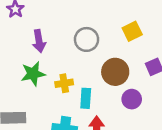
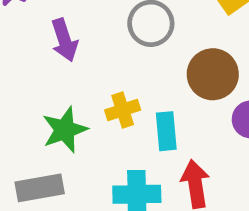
green star: (33, 74) -> (65, 130), moved

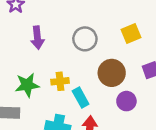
cyan rectangle: (166, 131) -> (81, 98), turned -36

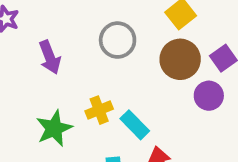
brown circle: (112, 73) -> (180, 59), moved
purple circle: (126, 101) -> (209, 96), moved

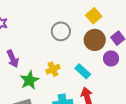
purple arrow: (50, 57) -> (13, 59), moved
cyan rectangle: (135, 125) -> (83, 71), moved

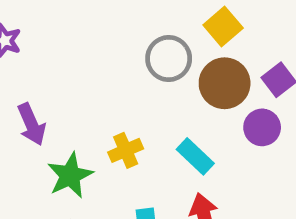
gray circle: (61, 31) -> (169, 58), moved

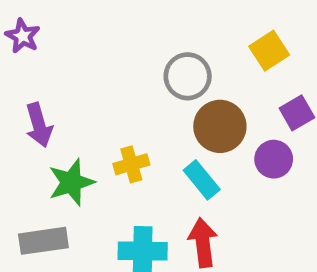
yellow square: (223, 27) -> (269, 51), moved
brown circle: (225, 83) -> (220, 126), moved

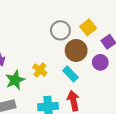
yellow square: (269, 51) -> (88, 27), moved
yellow cross: (131, 164) -> (40, 70), turned -32

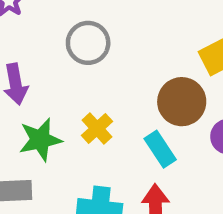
gray circle: (60, 30) -> (88, 43), moved

